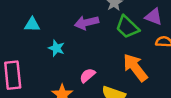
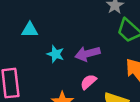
purple arrow: (86, 23) -> (87, 54), moved

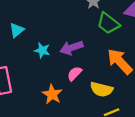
cyan triangle: (30, 30) -> (17, 30), turned -35

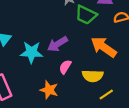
cyan star: (42, 50) -> (31, 52), size x1.5

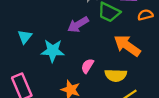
purple arrow: (58, 44) -> (78, 25), moved

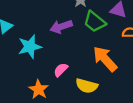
cyan star: (53, 51) -> (30, 47), turned -30

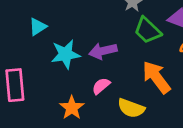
purple arrow: (61, 27) -> (103, 51), moved

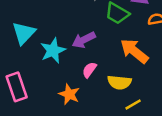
cyan triangle: (38, 27) -> (24, 33), size x1.5

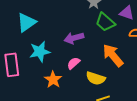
cyan star: (53, 50) -> (40, 52), moved

